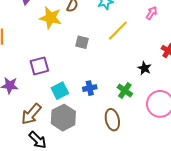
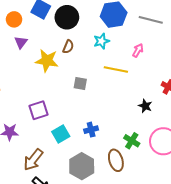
pink arrow: (151, 13) -> (138, 50), moved
yellow line: (118, 31) -> (116, 70), turned 60
green cross: (125, 90) -> (132, 141), moved
gray hexagon: (63, 118) -> (82, 166), moved

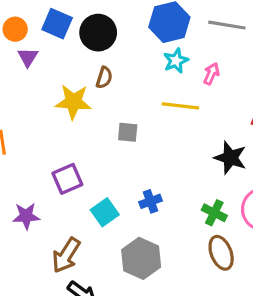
orange circle: (14, 19) -> (15, 29), moved
cyan star: (101, 41) -> (176, 61), moved
purple triangle: (21, 42) -> (28, 57), moved
black star: (145, 106) -> (230, 158), size x1.5
brown ellipse: (116, 160) -> (221, 253), moved

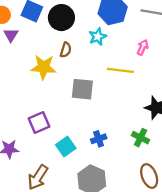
cyan star: (176, 61) -> (98, 37), moved
gray square: (128, 132) -> (82, 89), size x1.5
green cross: (214, 213) -> (140, 138), moved

